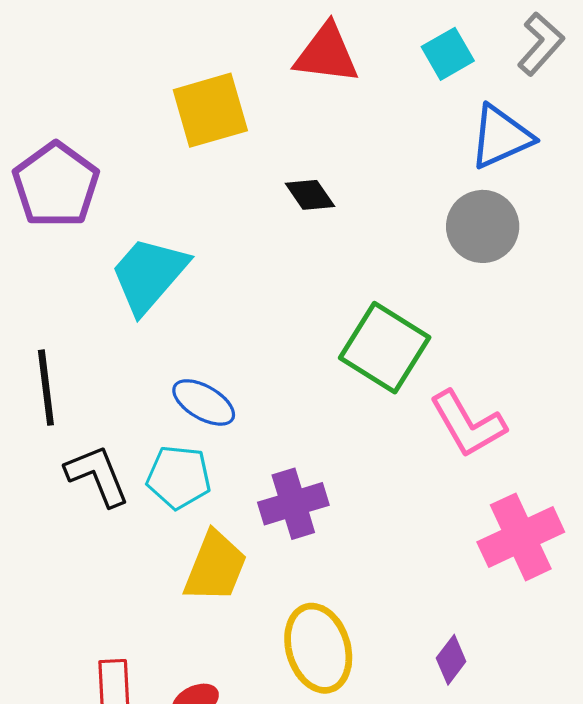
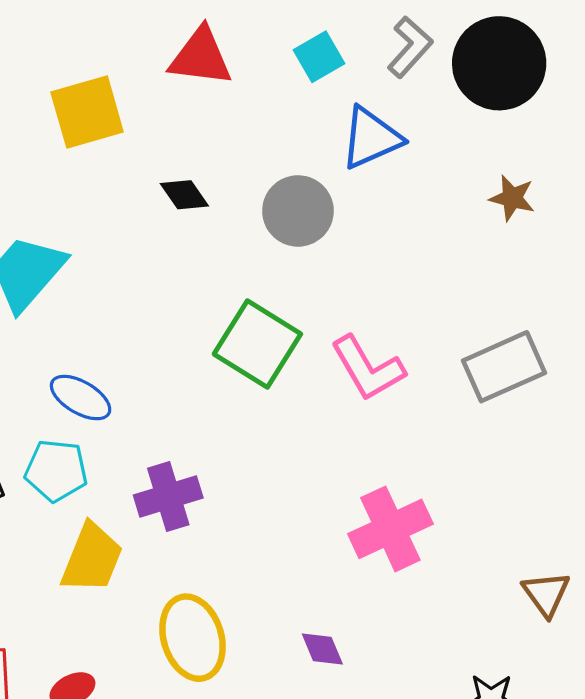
gray circle: (483, 226) -> (298, 211), moved
pink L-shape: (468, 424) -> (368, 368), moved
purple diamond: (451, 660) -> (322, 649), turned -60

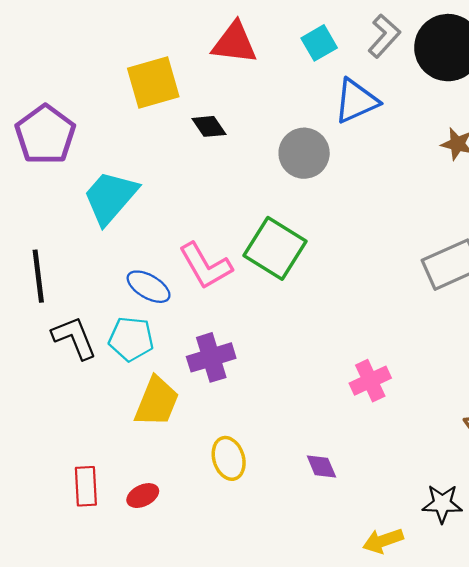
black diamond: (184, 195) -> (209, 126), moved
pink L-shape: (368, 368) -> (205, 266), moved
pink cross: (390, 529) -> (370, 381), size x0.7
yellow ellipse: (193, 638) -> (229, 458), size x0.7

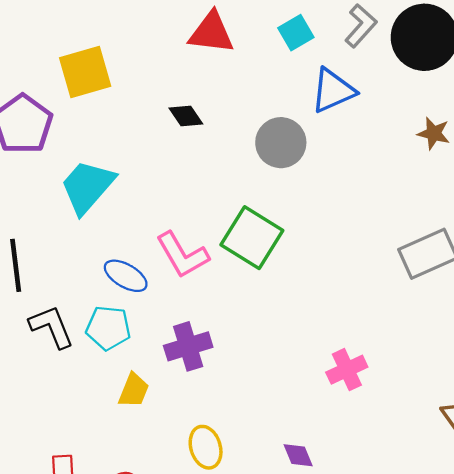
yellow square: (153, 82) -> (85, 72), moved
yellow trapezoid: (157, 402) -> (134, 390), size x0.7

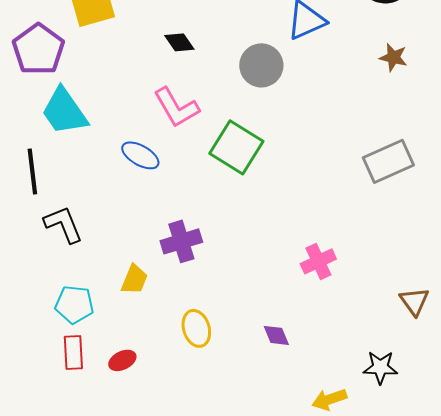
cyan trapezoid: (87, 187) -> (64, 111), moved, turned -76
pink L-shape: (182, 255) -> (176, 107), moved
blue ellipse: (126, 276) -> (140, 155), moved
cyan pentagon: (108, 328) -> (74, 304), moved

